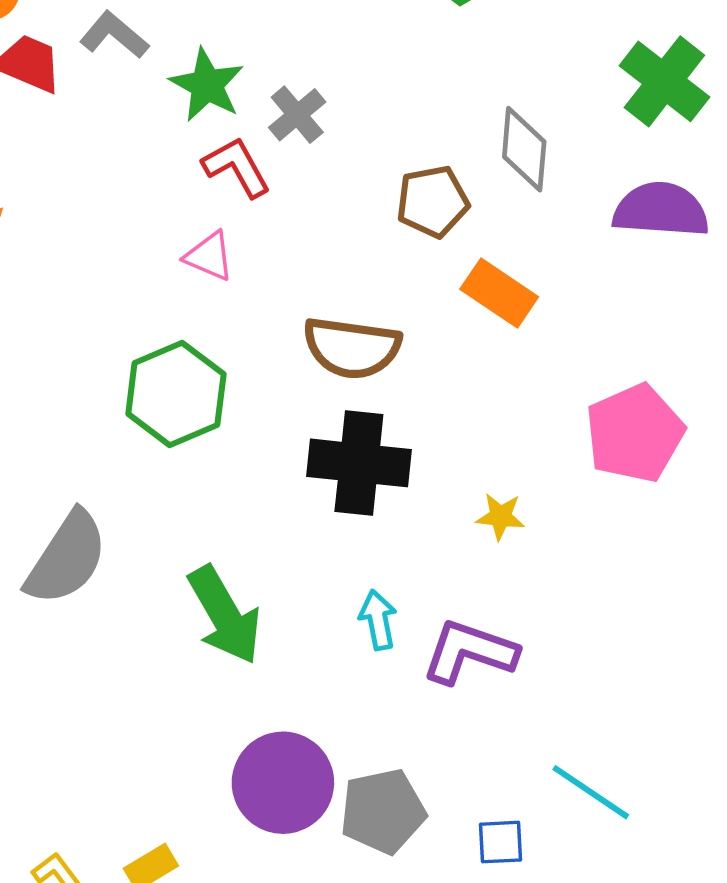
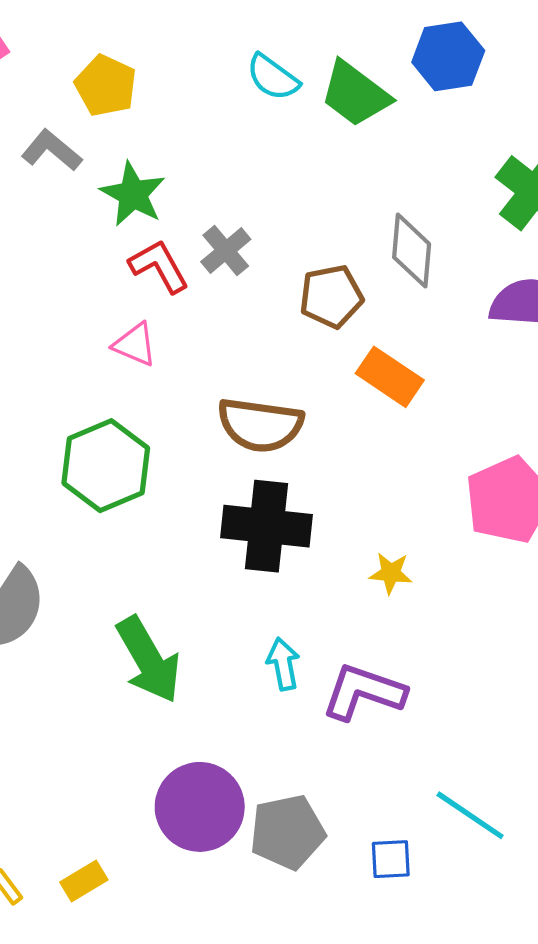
gray cross: (297, 115) -> (226, 251), moved

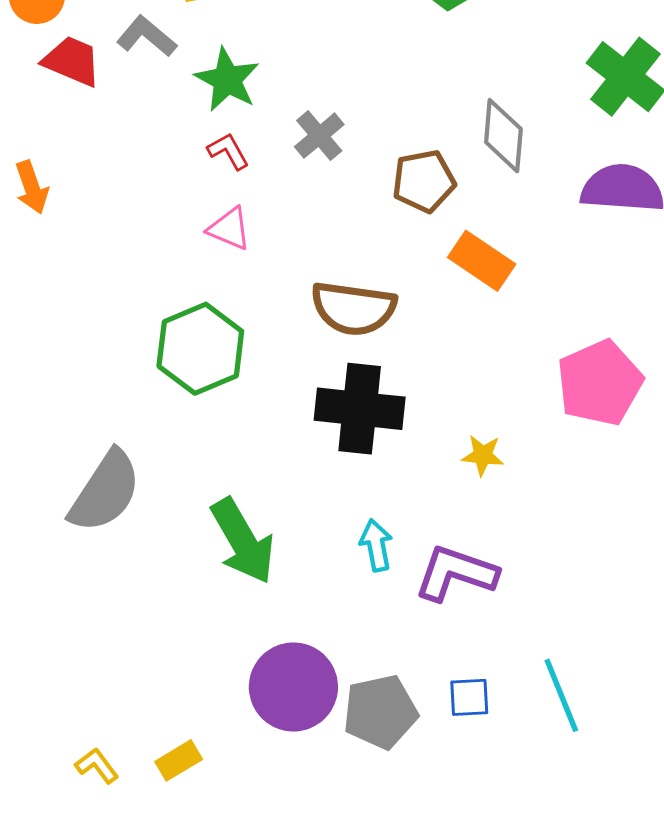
red L-shape: (159, 266) -> (228, 151), moved, size x0.7
cyan line: (470, 815) -> (561, 695), turned 34
blue square: (391, 859) -> (469, 697), moved

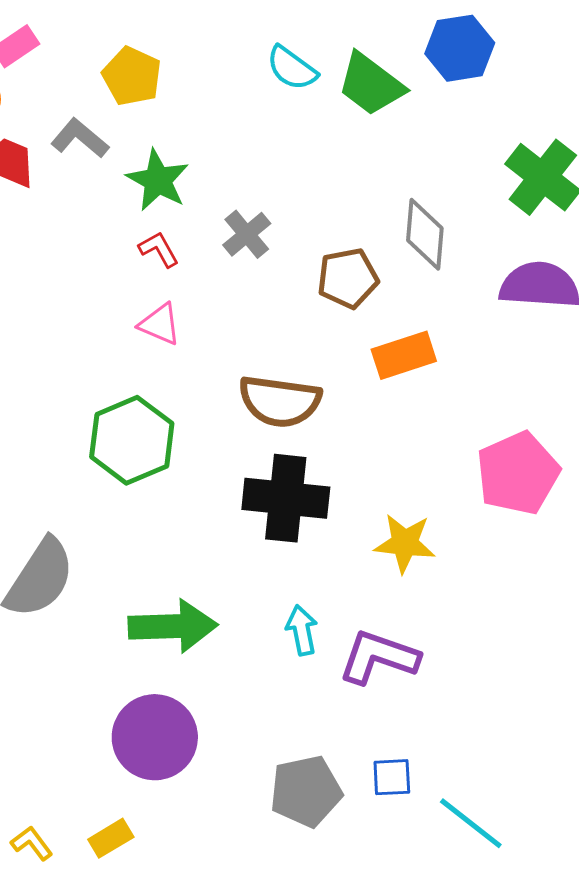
orange rectangle: (482, 261) -> (404, 355), turned -52
yellow star: (483, 455) -> (405, 543), size x1.5
green arrow: (243, 541) -> (173, 626), turned -62
purple circle: (293, 687) -> (155, 737), moved
cyan line: (561, 695) -> (471, 823), moved, turned -30

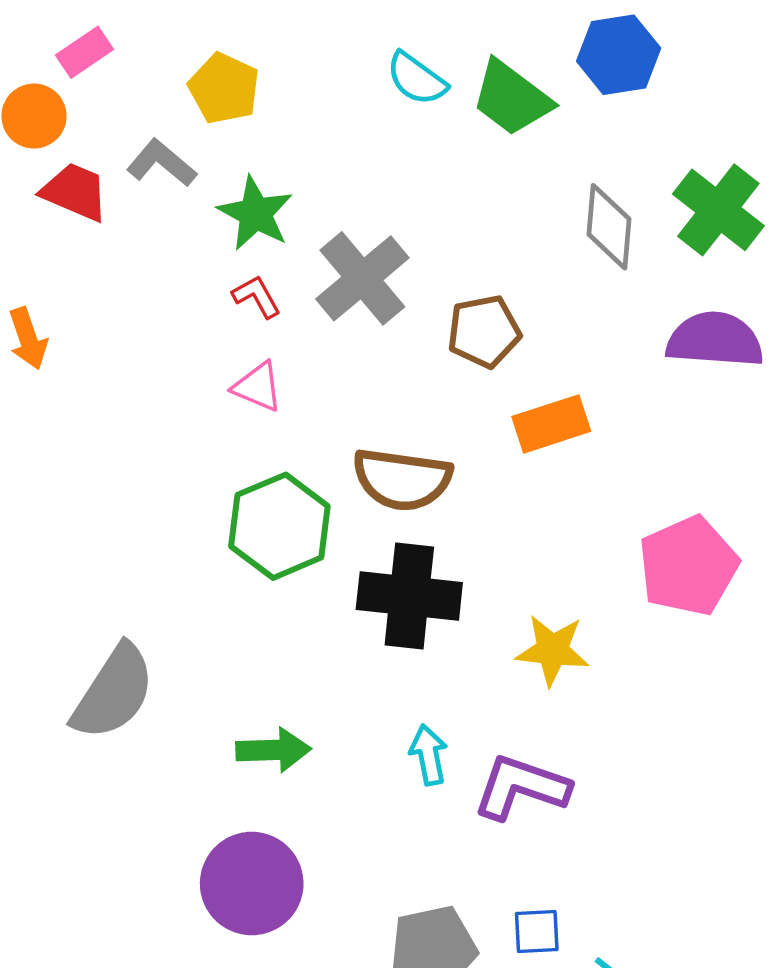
gray cross: (247, 234) -> (362, 278), size x1.6
gray diamond: (425, 234) -> (609, 227), moved
green hexagon: (132, 440) -> (279, 526), moved
green arrow: (173, 626) -> (273, 750), size x0.7

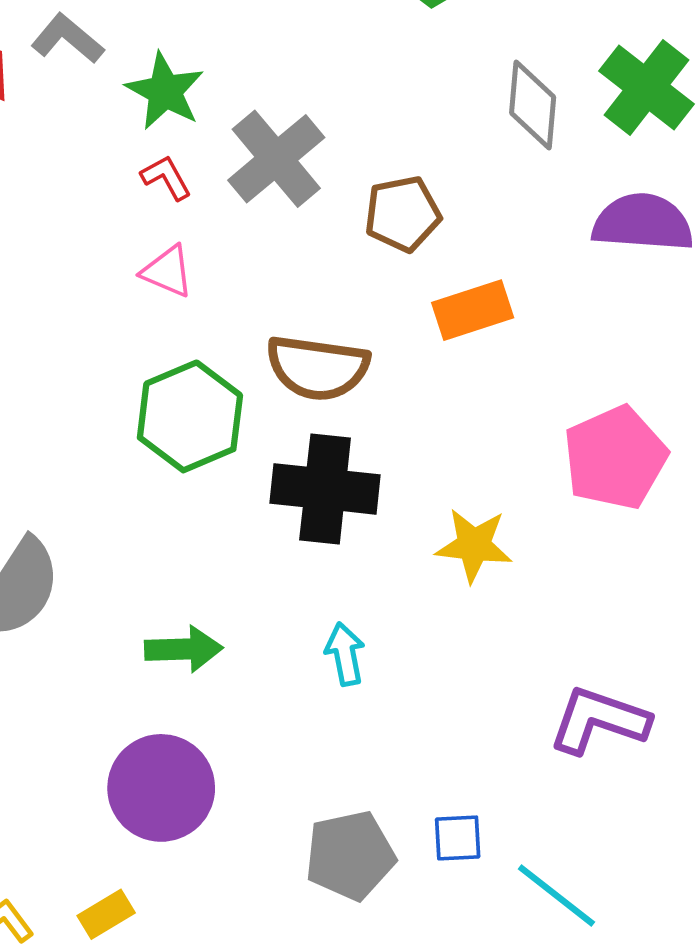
purple L-shape: (521, 787) -> (599, 720), moved

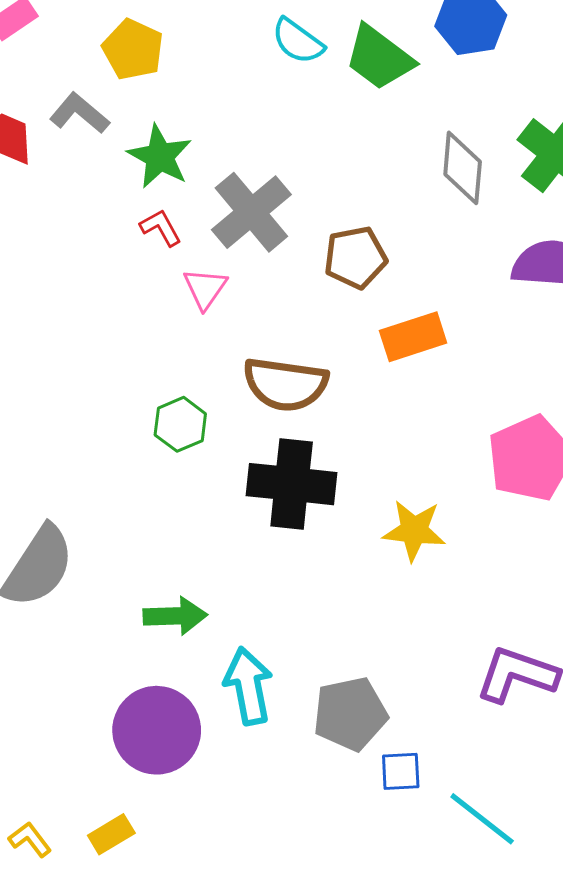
pink triangle: (167, 271) -> (205, 288), moved, turned 42
green hexagon: (190, 416) -> (180, 424), size x0.6
cyan arrow: (345, 654) -> (248, 686), moved, size x1.5
gray pentagon: (350, 855) -> (350, 714), moved

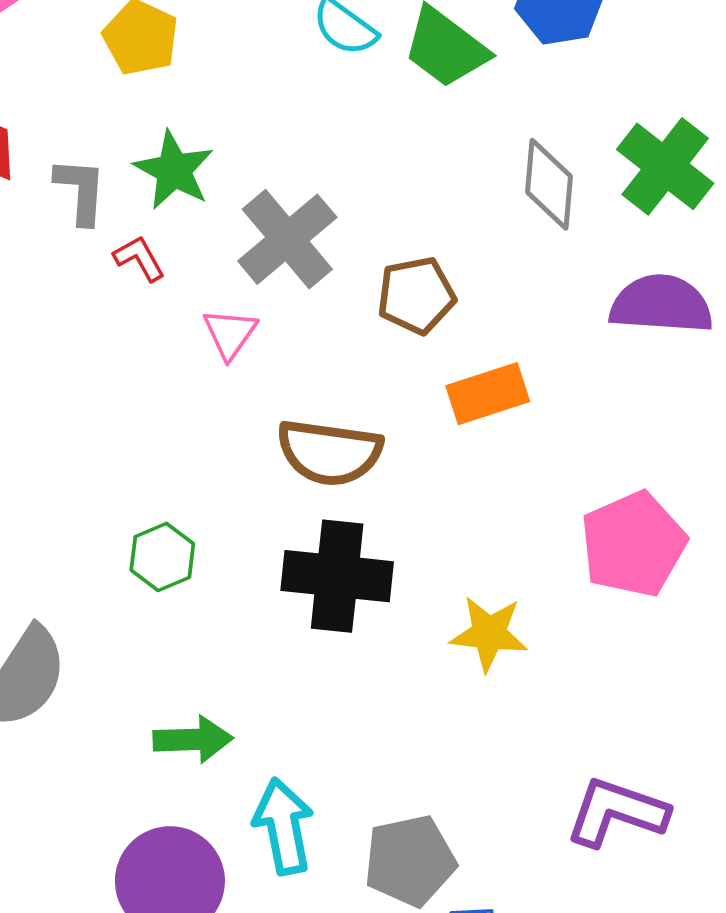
gray L-shape: (79, 113) -> (81, 191), moved, turned 54
red L-shape: (161, 228) -> (139, 258), moved
green hexagon: (180, 424) -> (162, 557), moved

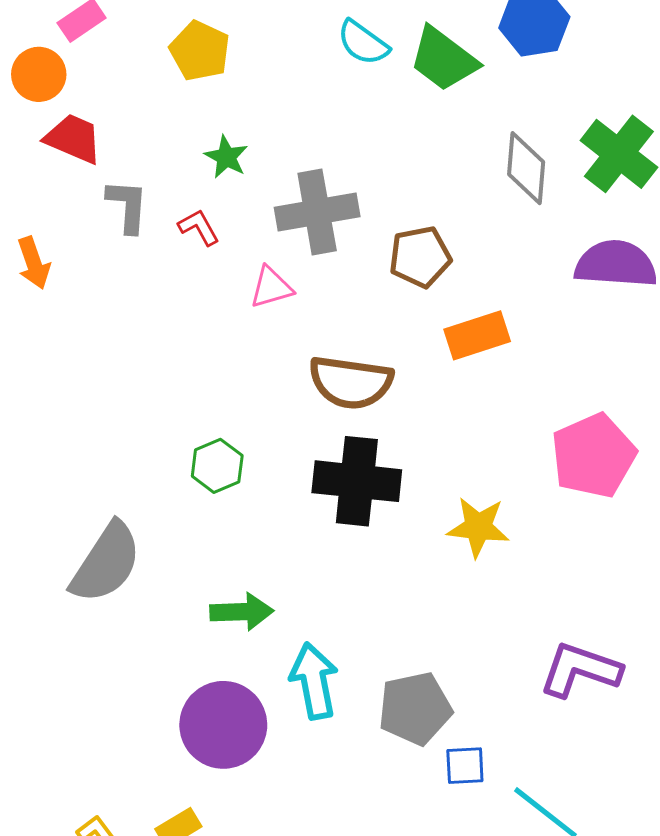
green star: (174, 170) -> (226, 157), size x0.7
gray L-shape: (81, 191) -> (127, 206), moved
gray cross: (287, 239) -> (317, 212), turned 30
pink triangle: (230, 334) -> (271, 287), turned 39

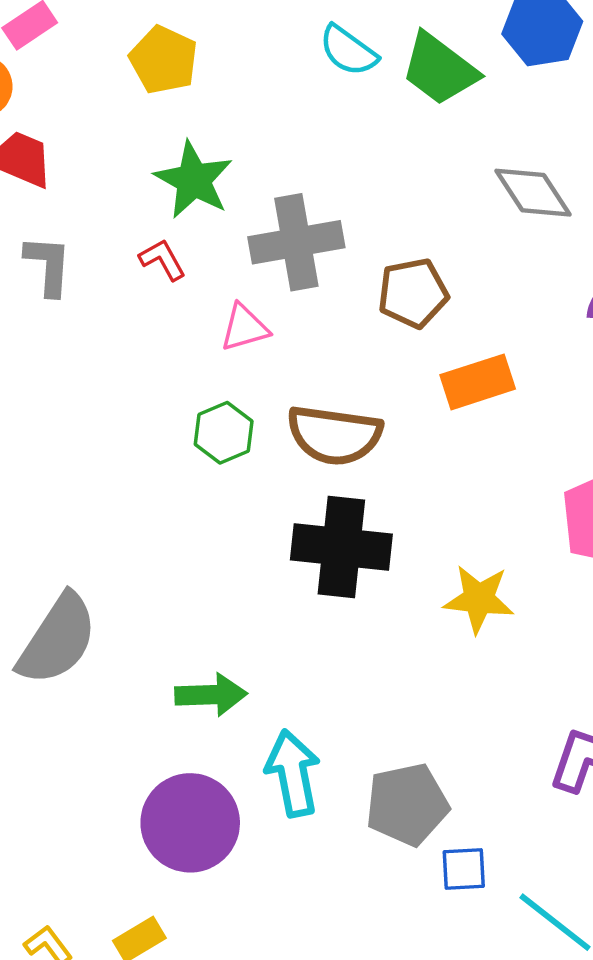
green star: (226, 157) -> (194, 180), size x1.6
gray diamond: (526, 168) -> (533, 193), turned -38
gray L-shape: (127, 206) -> (48, 265), moved
green hexagon: (217, 466) -> (224, 433), moved

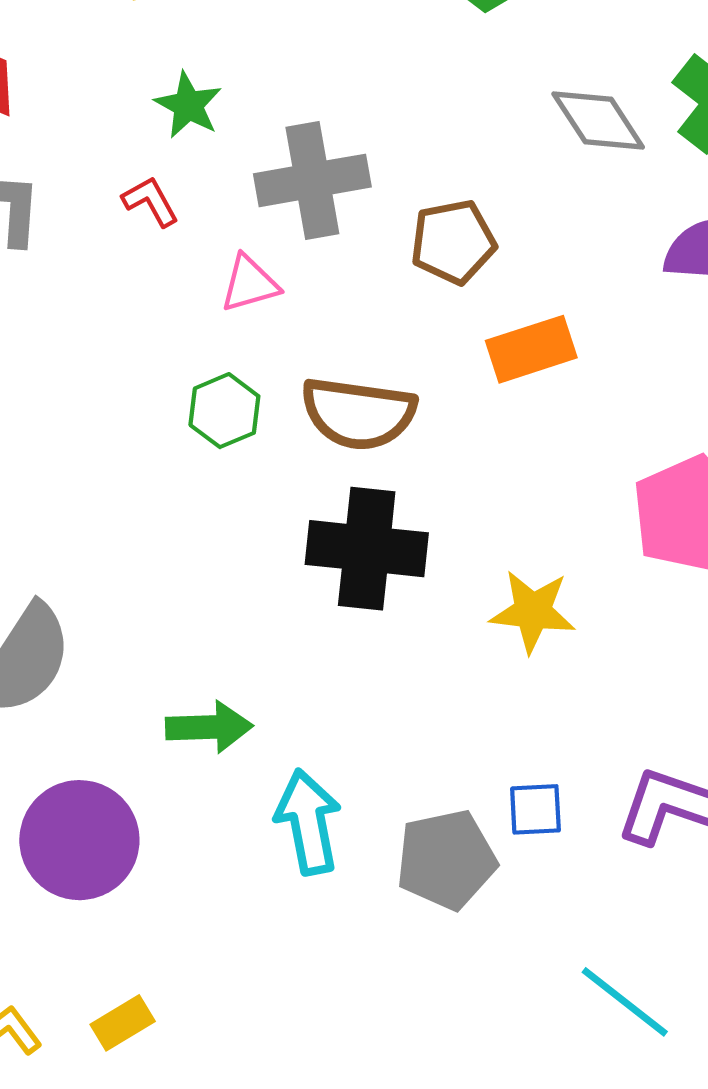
green star: (194, 180) -> (188, 105), size x0.7
purple circle: (190, 823) -> (79, 840), moved
blue square: (464, 869) -> (535, 809), moved

